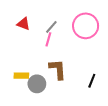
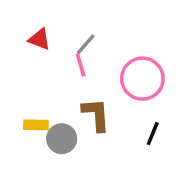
pink circle: (86, 26) -> (142, 79), moved
pink line: (48, 39) -> (81, 65), turned -32

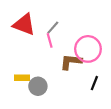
red triangle: (39, 39) -> (24, 24), size x1.6
brown L-shape: (96, 115) -> (71, 62), moved, turned -80

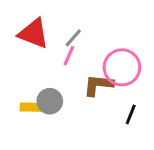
pink line: (50, 40) -> (69, 56), turned 40
gray circle: (38, 86) -> (50, 101), moved

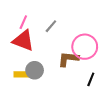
red triangle: (34, 33) -> (23, 41), moved
pink line: (69, 56) -> (23, 22), moved

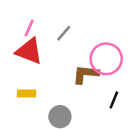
gray circle: (35, 70) -> (60, 117), moved

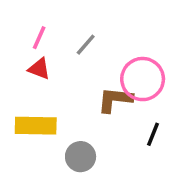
red triangle: (29, 51) -> (39, 69), size x0.6
yellow rectangle: (27, 94) -> (36, 126), size x1.6

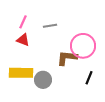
gray line: (86, 45) -> (50, 26), turned 40
gray circle: (81, 157) -> (43, 80), moved

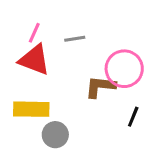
red triangle: (23, 40) -> (34, 60), size x1.6
gray circle: (43, 80) -> (55, 135), moved

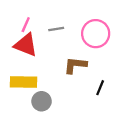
pink circle: (124, 69) -> (96, 34), moved

